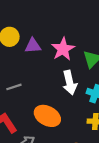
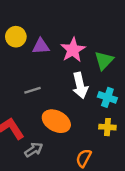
gray line: (14, 87) -> (33, 90), moved

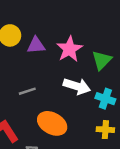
white arrow: (80, 85) -> (77, 86), turned -60

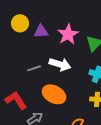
white arrow: (77, 86) -> (60, 64), moved

